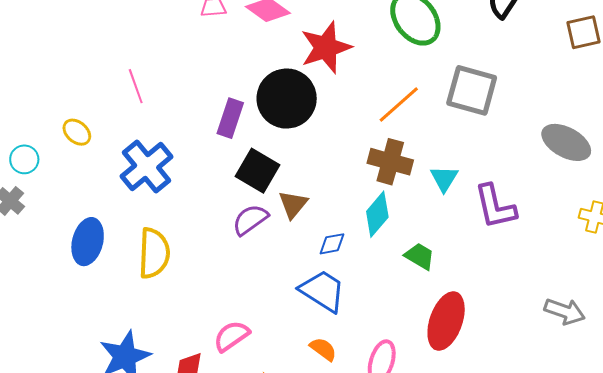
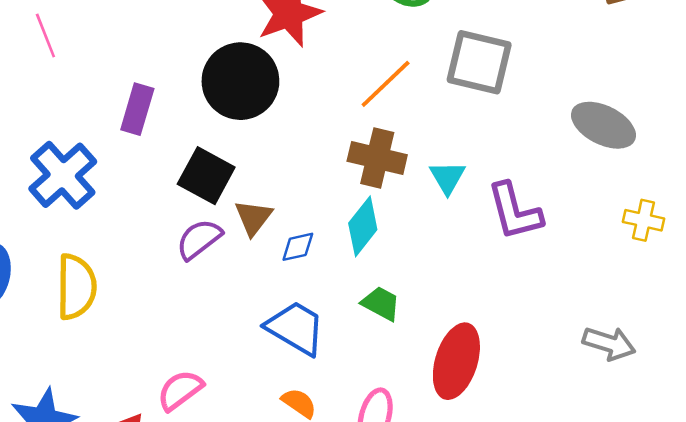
pink line: (136, 86) -> (45, 35), moved
purple rectangle: (230, 118) -> (137, 109), moved
blue diamond: (332, 244) -> (298, 247), moved
green trapezoid: (420, 256) -> (381, 303), moved

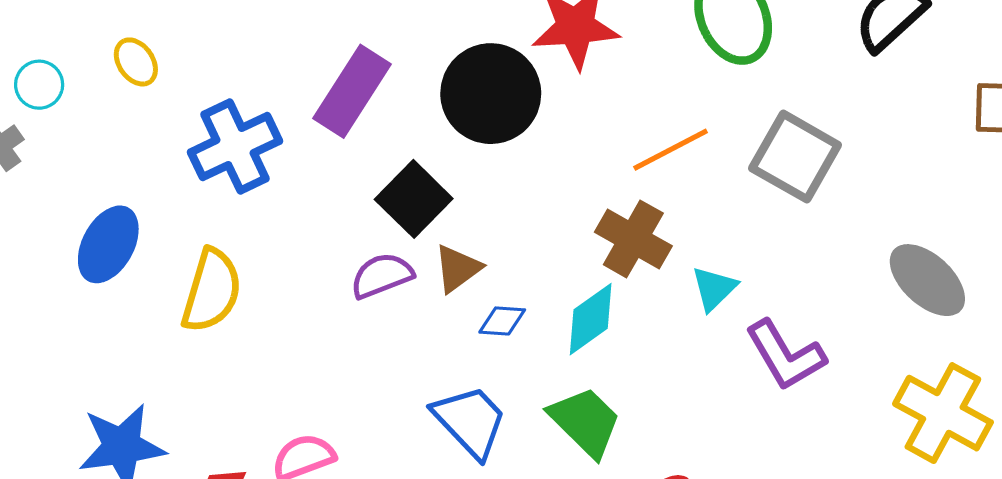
purple rectangle: (137, 109) -> (352, 91), size x1.4
purple L-shape: (515, 211) -> (785, 355), turned -32
yellow cross: (644, 220) -> (943, 413), size x1.8
green trapezoid: (381, 303) -> (585, 422), size x1.5

